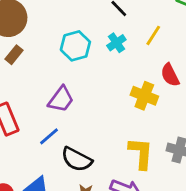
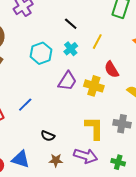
purple trapezoid: (61, 99) -> (67, 81), moved
blue line: (49, 136) -> (25, 105), moved
black semicircle: (77, 159) -> (48, 136), size x0.6

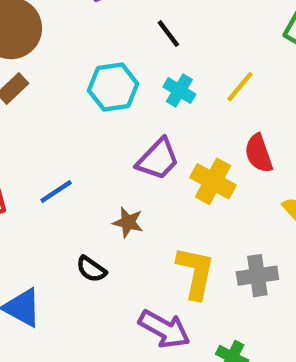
black line: (71, 24) -> (168, 34), moved
cyan cross: (71, 49) -> (179, 91), turned -32
gray cross: (122, 124) -> (257, 276), turned -30
brown star: (56, 160) -> (128, 222), moved

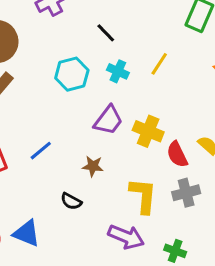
red semicircle: (259, 153) -> (177, 154), moved

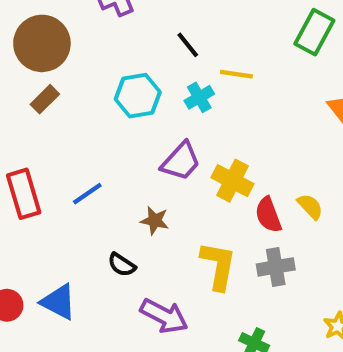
yellow line: (159, 64) -> (236, 74), moved, turned 60
cyan cross: (118, 71) -> (199, 97), turned 30
purple arrow: (126, 237) -> (164, 316), moved

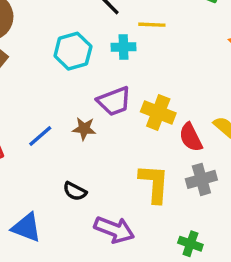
cyan cross: (199, 97) -> (124, 47), turned 35
purple trapezoid: (181, 161) -> (114, 101), turned 33
brown star: (155, 221) -> (84, 129), moved

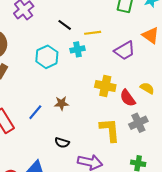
purple trapezoid: (114, 101) -> (125, 51), moved

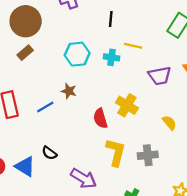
black line: (65, 25) -> (111, 19), moved, turned 40
red semicircle: (128, 98) -> (100, 118), moved
brown star: (61, 103) -> (69, 91), moved
black semicircle: (62, 143) -> (49, 153), moved

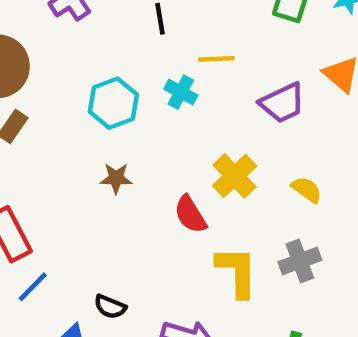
cyan cross: (111, 57) -> (181, 92), turned 35
yellow cross: (127, 105) -> (235, 176), turned 30
blue line: (45, 107) -> (33, 287), moved
yellow semicircle: (169, 123) -> (307, 190), moved

